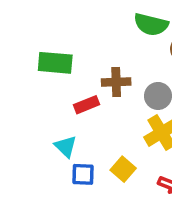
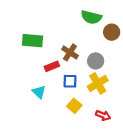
brown cross: (116, 82) -> (70, 52), turned 35
blue square: (83, 174) -> (70, 81), moved

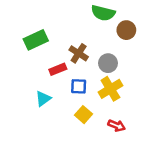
green rectangle: (33, 41) -> (36, 40), turned -30
cyan triangle: (39, 92) -> (43, 99), turned 40

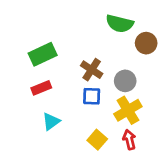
red rectangle: (58, 69) -> (41, 88), moved
blue square: (79, 86) -> (92, 96), moved
red arrow: (117, 126) -> (129, 140), moved, turned -126

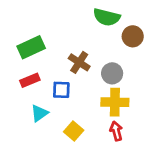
blue square: (92, 96) -> (61, 90), moved
yellow cross: (128, 110) -> (115, 102), turned 32
yellow square: (97, 140) -> (74, 131), moved

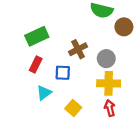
brown cross: (79, 62) -> (78, 49), turned 30
red rectangle: (30, 80) -> (36, 64), turned -42

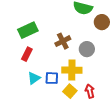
blue square: (63, 73) -> (52, 78), moved
yellow cross: (109, 83) -> (72, 70), moved
yellow square: (73, 108) -> (70, 91), moved

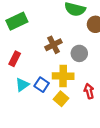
green rectangle: (28, 30) -> (17, 21), moved
blue square: (52, 78) -> (42, 85), turned 32
red arrow: (90, 91) -> (89, 91), moved

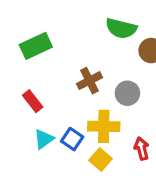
red rectangle: (15, 59) -> (33, 101), turned -64

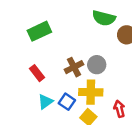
brown cross: (90, 81) -> (74, 67), moved
gray circle: (127, 93) -> (97, 65), moved

